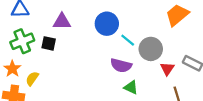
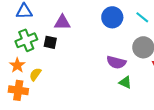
blue circle: (107, 24) -> (112, 17), moved
cyan line: (128, 40) -> (142, 17), moved

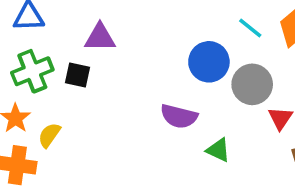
blue circle: (112, 17) -> (209, 62), moved
purple semicircle: (116, 62) -> (179, 116), moved

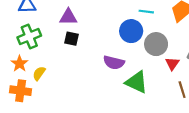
cyan line: (250, 28) -> (146, 12), moved, turned -32
black square: (77, 75) -> (72, 39), moved
green triangle: (218, 150) -> (137, 82), size x1.6

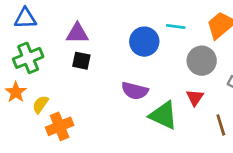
blue circle: (131, 31) -> (144, 42), moved
gray circle: (156, 44) -> (202, 61), moved
red triangle: (172, 64) -> (195, 98), moved
orange cross: (21, 91) -> (60, 126), moved, turned -30

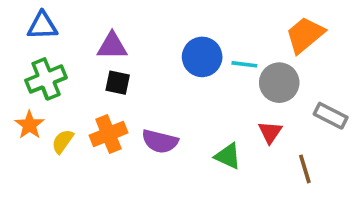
cyan line: (176, 26) -> (244, 64), moved
purple semicircle: (135, 91) -> (160, 141), moved
green triangle: (163, 115) -> (228, 156), size x0.7
orange cross: (60, 126) -> (108, 134), moved

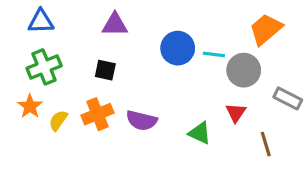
purple triangle: (112, 46) -> (115, 25), moved

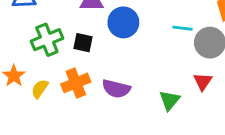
blue circle: (178, 48) -> (123, 22), moved
green cross: (44, 67) -> (47, 40), moved
green triangle: (200, 133) -> (170, 100), turned 45

